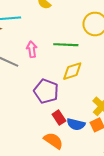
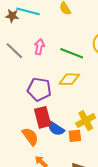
purple pentagon: (46, 91) -> (39, 89), turned -30
red rectangle: (59, 118) -> (43, 117), size x1.5

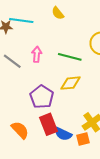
purple pentagon: (39, 89) -> (42, 97), turned 30
orange semicircle: (30, 137) -> (20, 130), moved

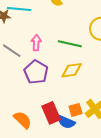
purple pentagon: (42, 97) -> (36, 72), moved
orange square: (83, 139) -> (75, 110), moved

